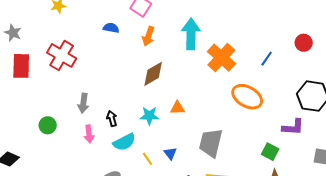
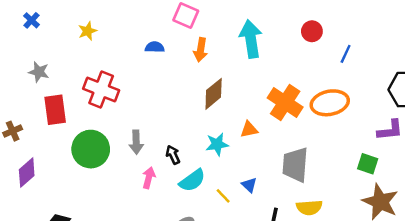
red circle: (304, 43) -> (312, 31), moved
orange cross: (221, 58) -> (285, 102), moved
orange ellipse: (247, 97) -> (330, 103), turned -32
green circle: (48, 125) -> (91, 149), moved, size x1.8
pink arrow: (89, 134) -> (149, 178), turned -150

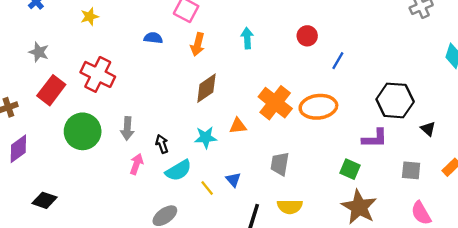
cyan arrow: (251, 39) -> (247, 38), size x0.6
red rectangle: (55, 110) -> (51, 90), turned 40
gray trapezoid: (295, 165) -> (280, 164), size x0.7

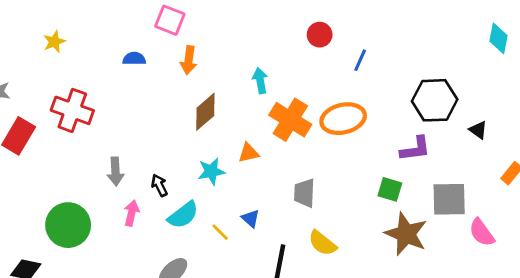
cyan arrow: (247, 38) -> (260, 81), moved
green circle: (83, 131) -> (68, 225), moved
gray square: (411, 170) -> (449, 199), moved, size x1.5
yellow semicircle: (290, 207) -> (322, 243), turned 45

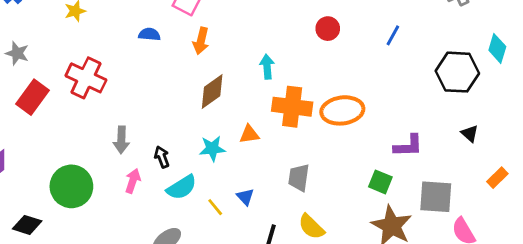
blue line: (360, 60) -> (393, 35), moved
black hexagon: (435, 100) -> (457, 72), moved
orange cross: (290, 120) -> (292, 107), turned -30

